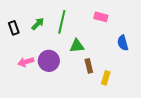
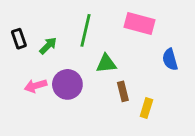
pink rectangle: (101, 17) -> (139, 23), size x1.5
green arrow: (38, 24) -> (48, 46), moved

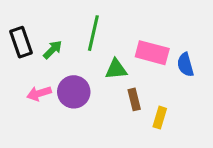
pink rectangle: (139, 23) -> (152, 53), moved
black rectangle: (19, 39) -> (21, 42), size x1.4

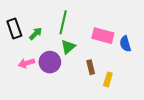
green triangle: (116, 69) -> (68, 47), moved, turned -35

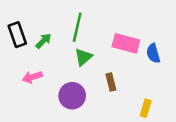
purple circle: (50, 62) -> (72, 96), moved
yellow rectangle: (108, 79) -> (146, 108), moved

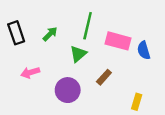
green line: (77, 27) -> (88, 26), moved
green arrow: (43, 41) -> (50, 34), moved
brown rectangle: (111, 82) -> (104, 77), turned 56

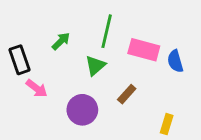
black rectangle: (16, 33) -> (19, 60), moved
pink arrow: (30, 73) -> (37, 88), turned -126

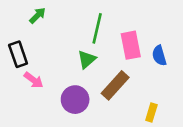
green arrow: (61, 41) -> (38, 15), moved
pink rectangle: (144, 50) -> (131, 45), turned 64
brown rectangle: (127, 94) -> (115, 85), size x1.6

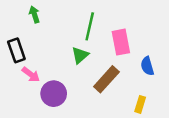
green arrow: (38, 15) -> (34, 14), turned -63
blue semicircle: (159, 56) -> (147, 66), moved
purple circle: (75, 100) -> (54, 94), moved

